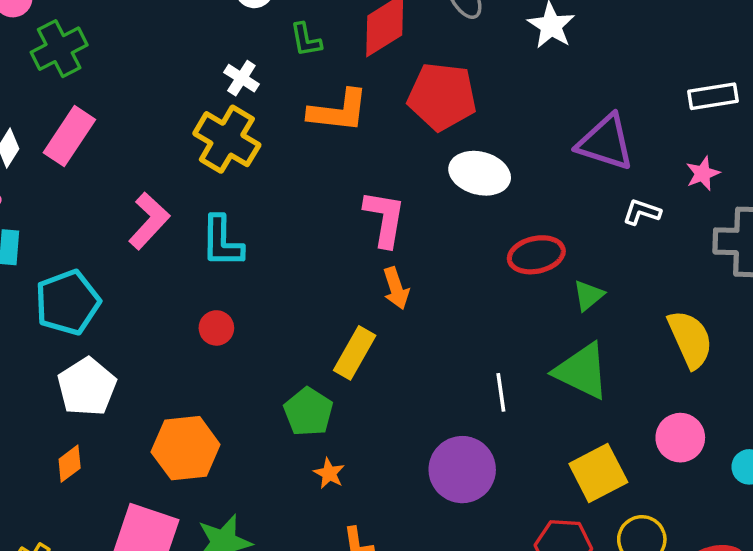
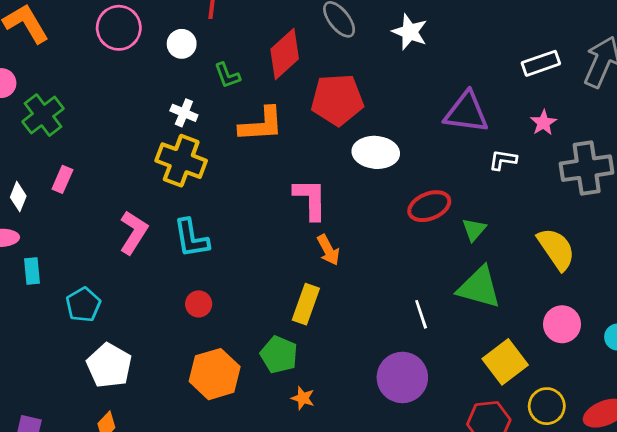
pink rectangle: (69, 136) -> (62, 179), size x0.6
cyan pentagon: (68, 302) -> (83, 305), size x0.7
orange hexagon: (186, 448) -> (215, 374), moved

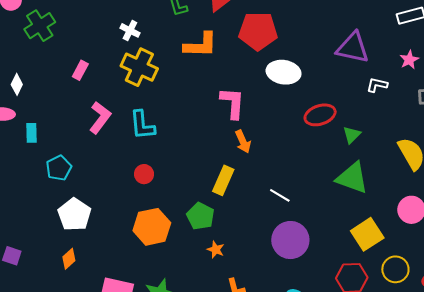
white cross: (184, 113) -> (130, 30), moved
pink rectangle: (62, 179) -> (80, 70), moved
cyan rectangle: (32, 271) -> (31, 133), moved
white line: (421, 314) -> (280, 195), moved, turned -45

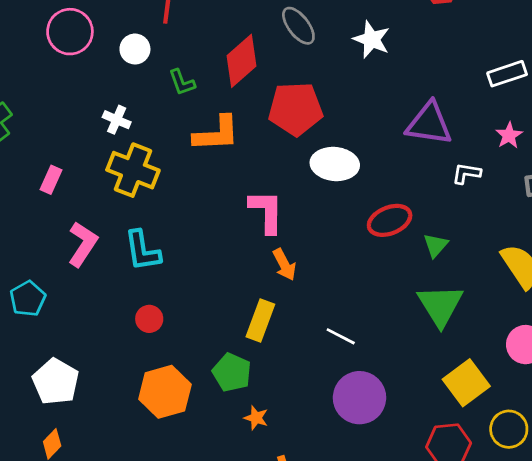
cyan pentagon: (59, 168) -> (28, 299), moved
green triangle: (352, 178) -> (440, 305), turned 42

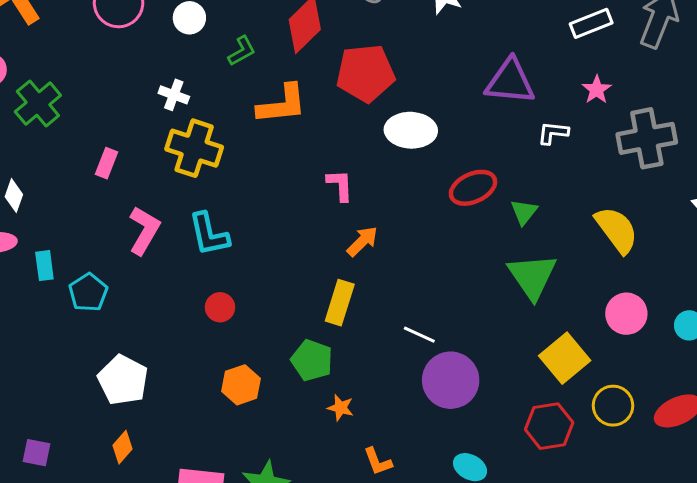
green L-shape: (182, 82) -> (242, 51), turned -96
pink L-shape: (266, 212) -> (340, 185), size x0.7
orange arrow: (284, 265) -> (362, 241), turned -104
white line: (341, 336) -> (419, 335), moved
orange hexagon: (165, 392) -> (241, 385), size x0.7

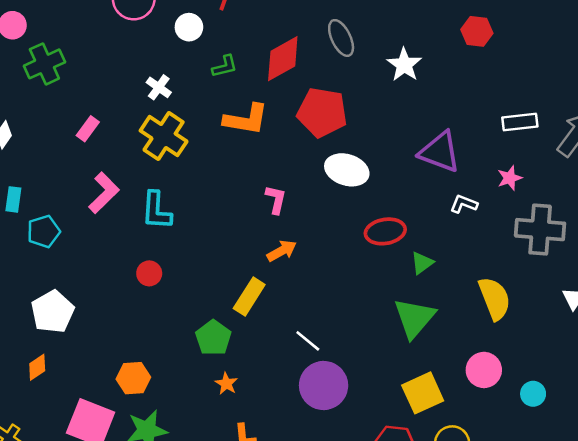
orange hexagon: (241, 385) -> (133, 378), moved

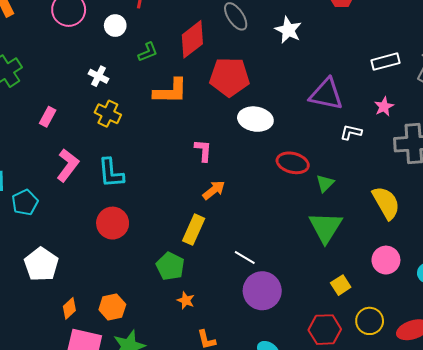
yellow cross: (164, 136) -> (108, 114), size x0.7
red ellipse: (385, 231) -> (293, 163), turned 32
red circle: (149, 273) -> (113, 223), size x1.6
orange diamond: (37, 367) -> (69, 308), moved
yellow square: (423, 393) -> (341, 285), size x0.6

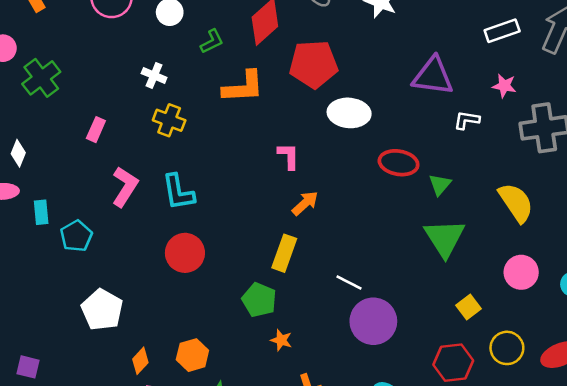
pink star: (384, 107) -> (504, 86), turned -30

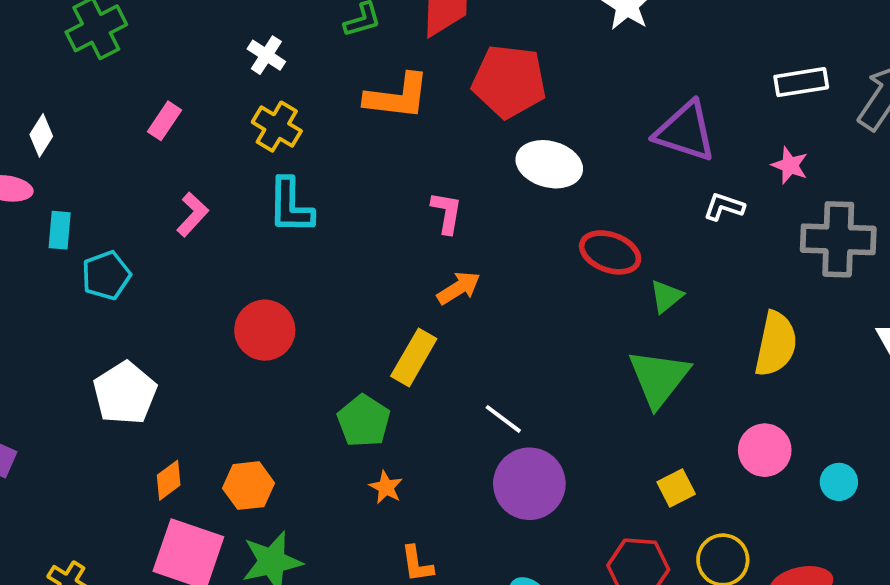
pink L-shape: (125, 187) -> (192, 214), size x0.7
cyan L-shape: (178, 192) -> (290, 206), moved
yellow semicircle: (516, 203) -> (776, 344), turned 36

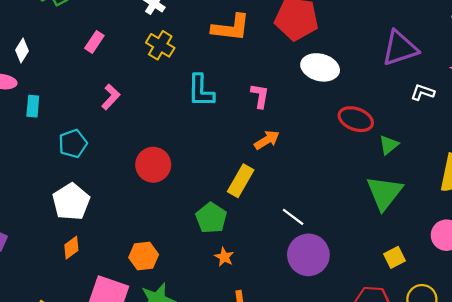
purple triangle: (685, 131) -> (400, 48), turned -36
cyan L-shape: (290, 206) -> (201, 91), moved
cyan pentagon: (106, 275) -> (73, 144), moved
orange diamond: (169, 480) -> (71, 248), moved

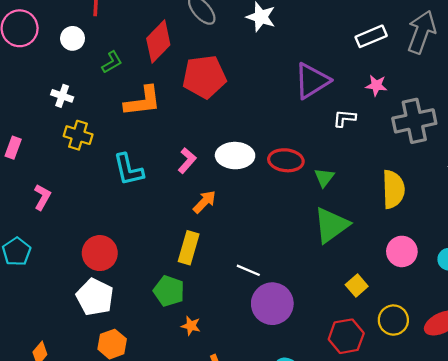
white ellipse: (320, 67) -> (235, 156), moved
pink L-shape: (260, 96) -> (187, 160), turned 45
green triangle: (384, 193) -> (331, 225), turned 30
white pentagon: (71, 202) -> (95, 297), moved

